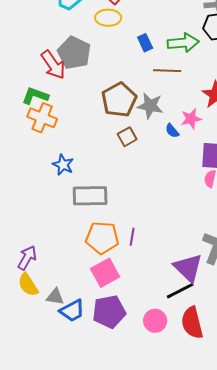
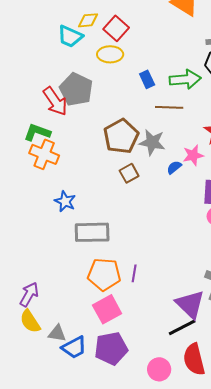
blue semicircle: (172, 131) -> (174, 167), turned 91
pink circle: (155, 321) -> (159, 369), moved

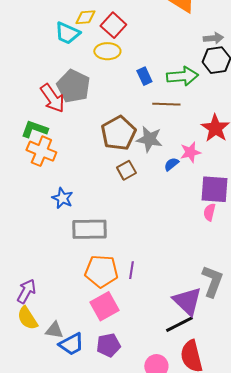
purple pentagon: (111, 348) -> (108, 345), size x0.7

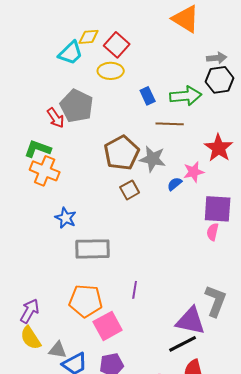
cyan trapezoid: (67, 33) -> (71, 53), turned -68
red arrow: (52, 98) -> (56, 118), size x0.7
orange pentagon: (101, 271) -> (86, 301), moved
purple triangle: (187, 301) -> (191, 321), turned -32

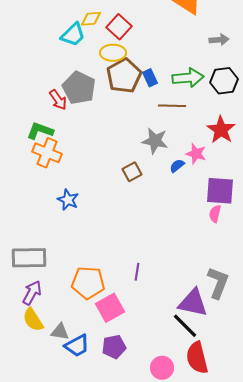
black hexagon: (220, 80) -> (224, 81), moved
brown pentagon: (122, 153) -> (124, 76), moved
pink star: (194, 172) -> (196, 154), turned 30
gray rectangle: (93, 249) -> (29, 258), moved
black line: (183, 344) -> (185, 326), turned 72

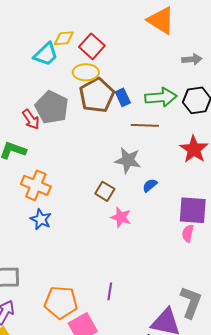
orange cross: (47, 153) -> (36, 185), moved
pink star: (196, 154) -> (121, 217), moved
brown square: (132, 172) -> (105, 191), turned -30

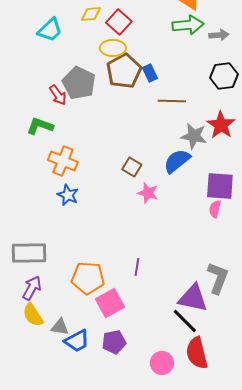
cyan trapezoid: (46, 54) -> (50, 30), moved
green arrow: (161, 97) -> (188, 25), moved
gray star: (128, 160) -> (194, 136), moved
blue semicircle: (150, 185) -> (177, 161), size x1.8

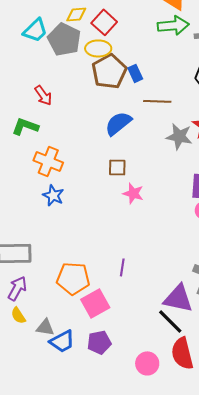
gray pentagon: (79, 83) -> (64, 39), moved
blue semicircle: (177, 161) -> (118, 123), moved
brown square: (132, 167) -> (117, 167), turned -30
yellow semicircle: (33, 315) -> (18, 315), size x0.7

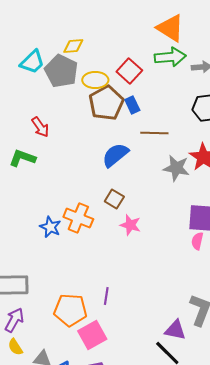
red square: (104, 22) -> (129, 71), moved
orange cross: (48, 161) -> (78, 218), moved
brown square: (117, 167) -> (114, 199), turned 30
purple line: (122, 267) -> (106, 296), moved
purple triangle: (178, 298) -> (175, 330), size x0.7

